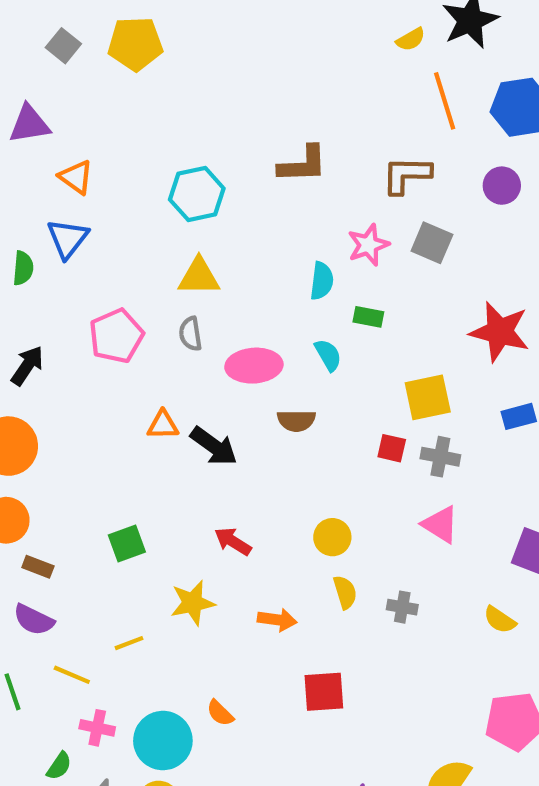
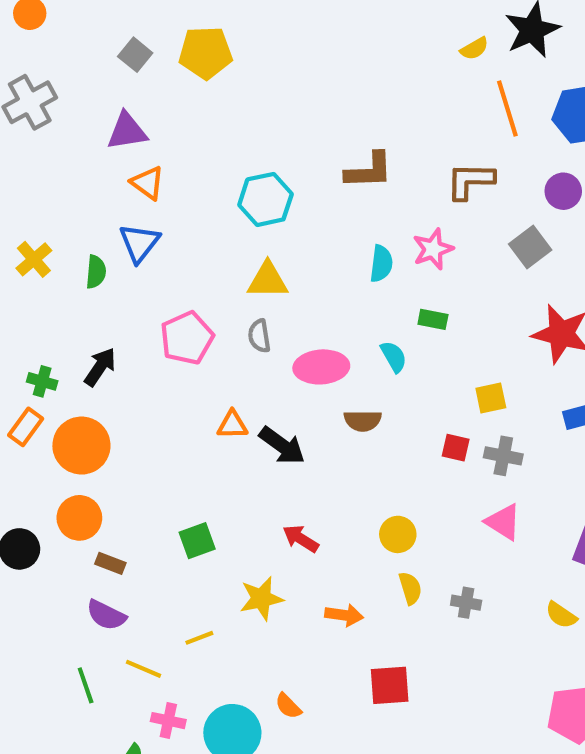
purple triangle: (29, 124) -> (127, 131), moved
gray square: (432, 243) -> (530, 247), moved, turned 30
cyan semicircle: (322, 281) -> (381, 264), moved
yellow square: (428, 397) -> (491, 398), size x0.7

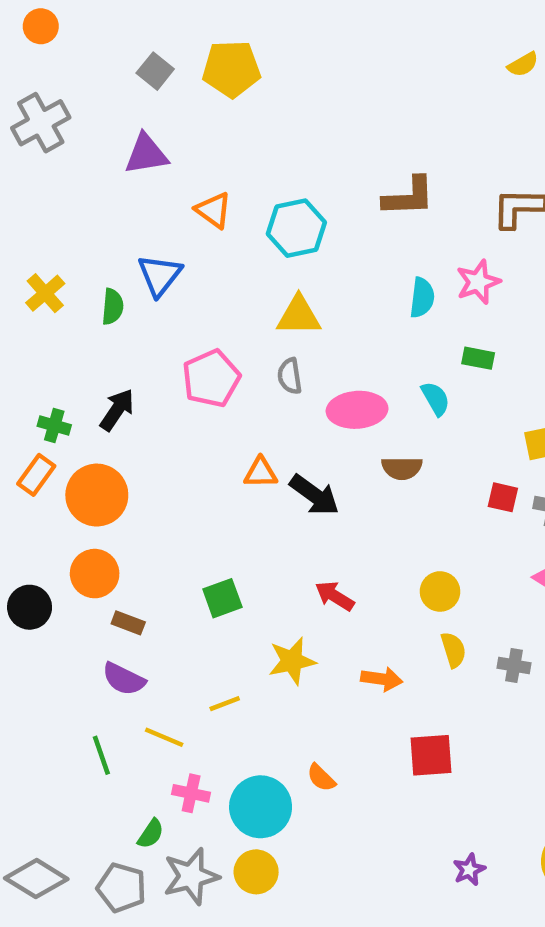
orange triangle: (148, 183) -> (213, 210), moved

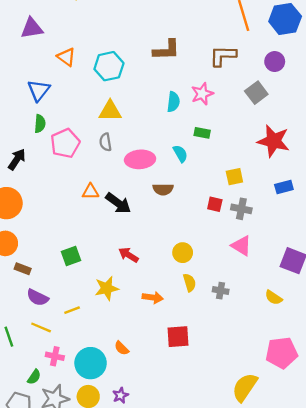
green semicircle: (113, 307) -> (40, 124), moved
purple semicircle: (124, 679) -> (38, 298), moved
purple star: (469, 870) -> (120, 395), moved

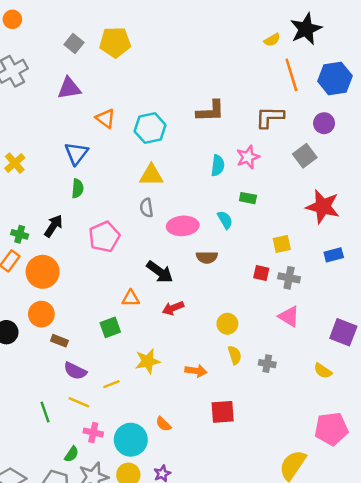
pink pentagon: (65, 143) -> (104, 237), moved
orange triangle: (91, 192) -> (131, 298), moved
red arrow: (129, 255) -> (173, 308), moved, turned -54

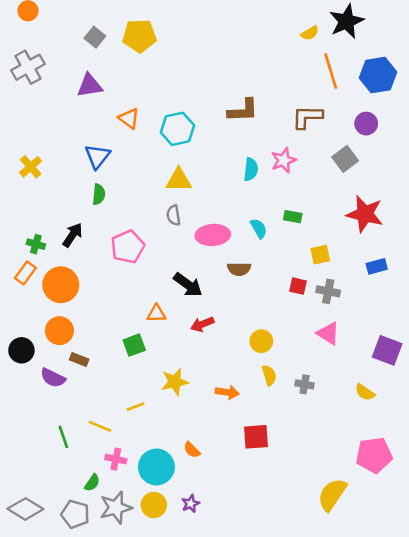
green rectangle: (248, 198) -> (293, 217), moved
purple semicircle: (75, 371) -> (53, 378), moved

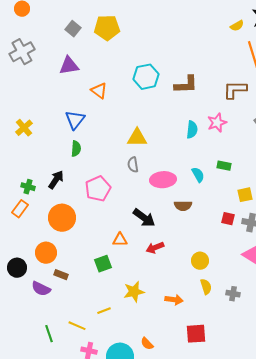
cyan hexagon: (177, 129) -> (146, 77), moved
orange circle: (61, 285) -> (62, 218), moved

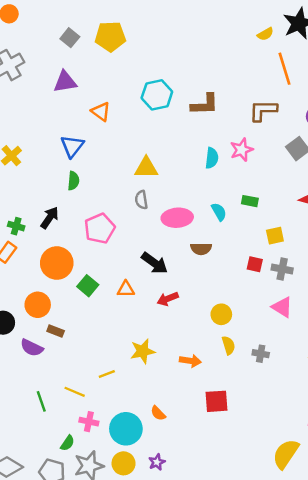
green square: (103, 264) -> (88, 286), moved, turned -30

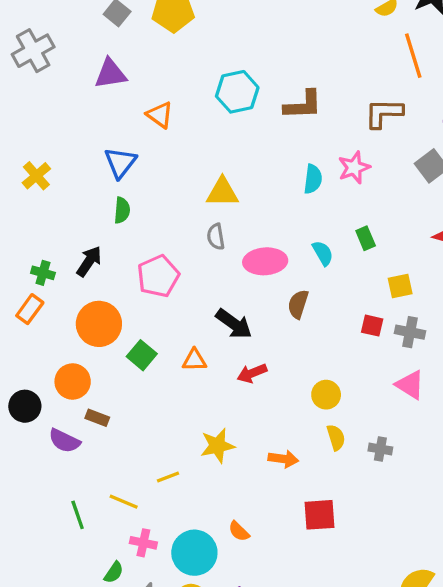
green rectangle: (250, 201) -> (366, 238), turned 56
brown semicircle: (201, 249) -> (298, 304), turned 108

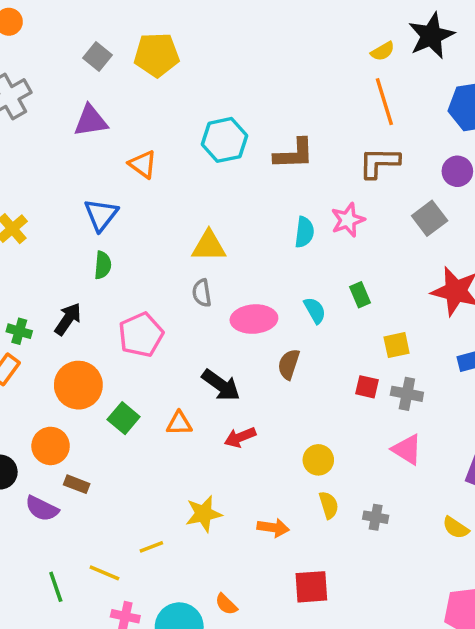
orange line: (413, 56) -> (384, 102), moved

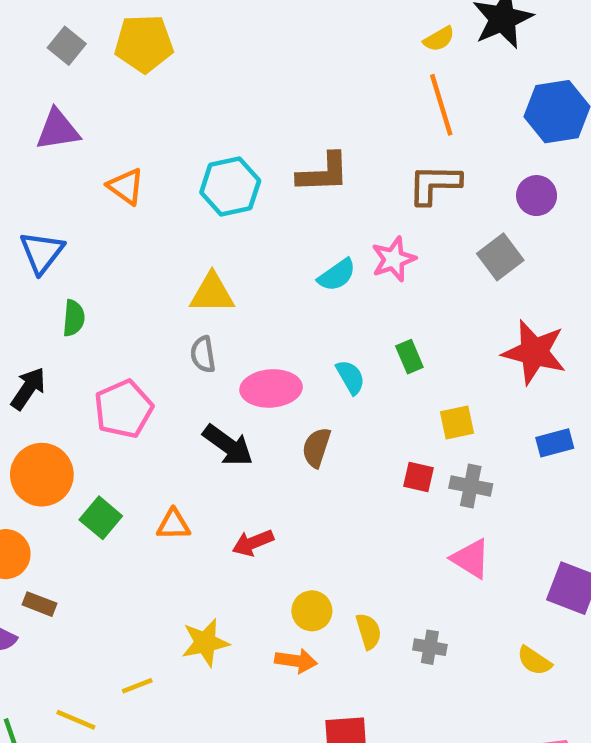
cyan hexagon: (224, 140) -> (230, 186), moved
blue triangle: (101, 215) -> (42, 252), moved
cyan semicircle: (304, 232) -> (337, 275), turned 48
black arrow: (221, 385) -> (228, 445), moved
yellow circle: (318, 460) -> (312, 611), moved

